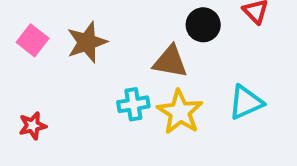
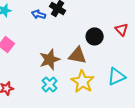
brown star: (87, 42) -> (50, 59), moved
cyan cross: (133, 104) -> (50, 84), moved, turned -35

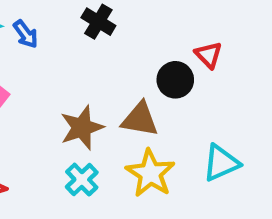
blue arrow: (39, 14) -> (26, 34), moved, turned -144
red triangle: (122, 29) -> (209, 55), moved

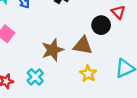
yellow star: (150, 173) -> (88, 74), size x0.7
cyan cross: (82, 180) -> (35, 77), moved

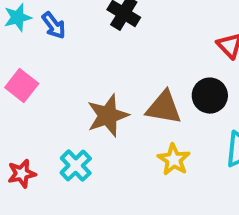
black circle: (101, 25) -> (210, 96), moved

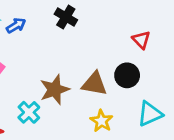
blue arrow: (54, 25) -> (16, 26), turned -84
cyan cross: (76, 166) -> (29, 112), moved

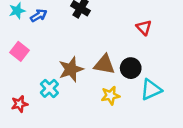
black circle: (127, 75) -> (131, 68), moved
yellow star: (101, 121) -> (110, 96), turned 30

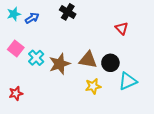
cyan cross: (49, 88) -> (36, 58), moved

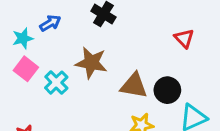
cyan star: (14, 14) -> (23, 38), moved
brown star: (60, 64) -> (91, 63), moved, turned 30

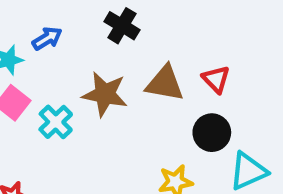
red triangle: (184, 38) -> (216, 79), moved
brown triangle: (134, 86) -> (165, 83), moved

